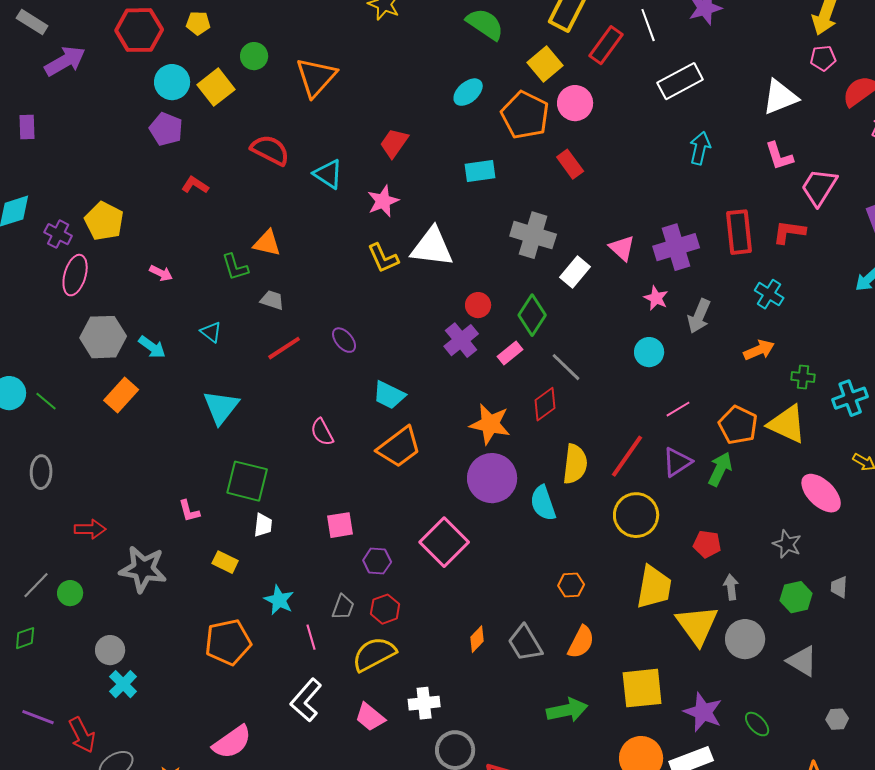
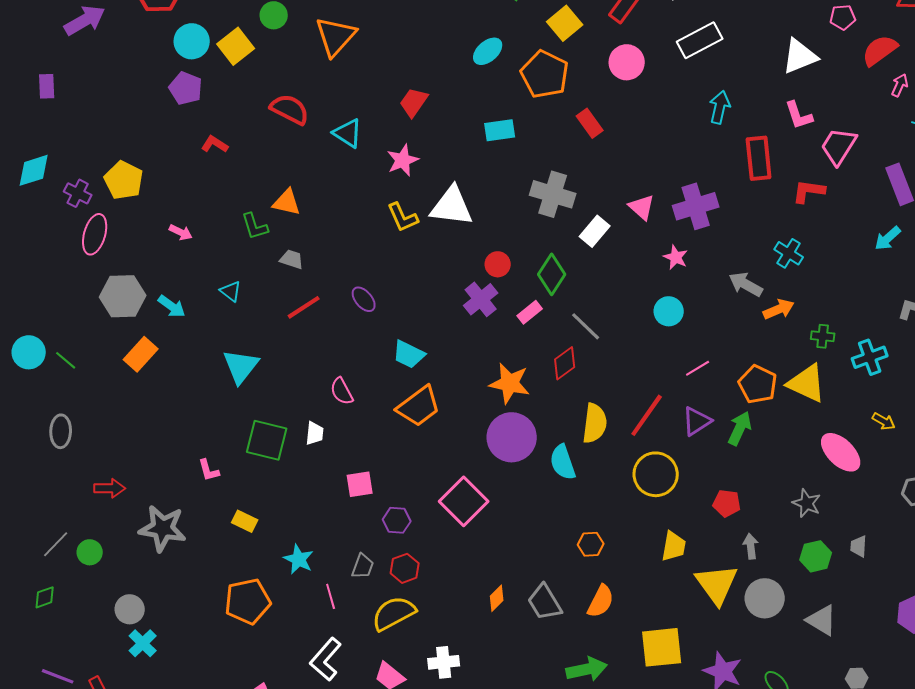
pink circle: (575, 103) -> (627, 62), moved
red rectangle: (739, 232) -> (759, 158), moved
gray arrow: (699, 316) -> (746, 284), moved, turned 96
white trapezoid: (263, 525) -> (315, 433), moved
yellow trapezoid: (654, 587) -> (674, 546), size x0.7

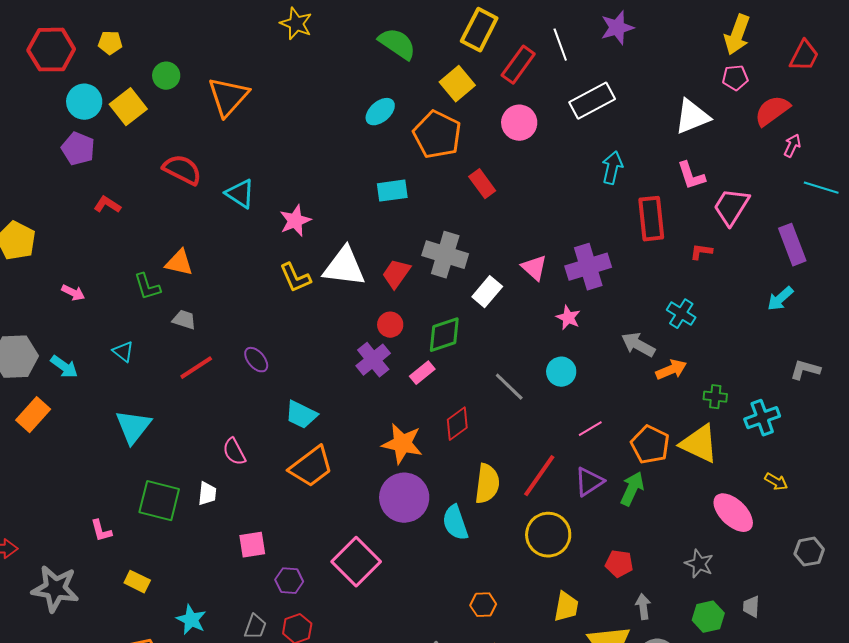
red trapezoid: (414, 102) -> (396, 274), moved
red L-shape: (809, 191) -> (701, 252), size x0.7
green diamond: (552, 274) -> (444, 335), turned 39
gray line: (586, 326) -> (509, 387), moved

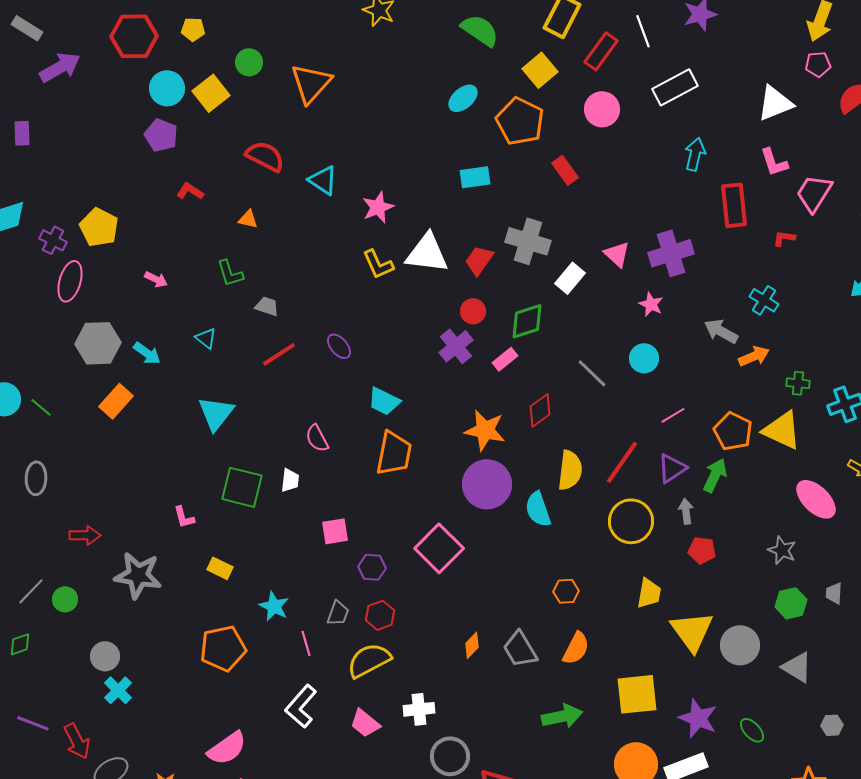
orange triangle: (179, 263) -> (248, 219), moved, size x0.7
orange trapezoid: (311, 467) -> (394, 453), turned -42
gray arrow: (643, 607) -> (686, 511), moved

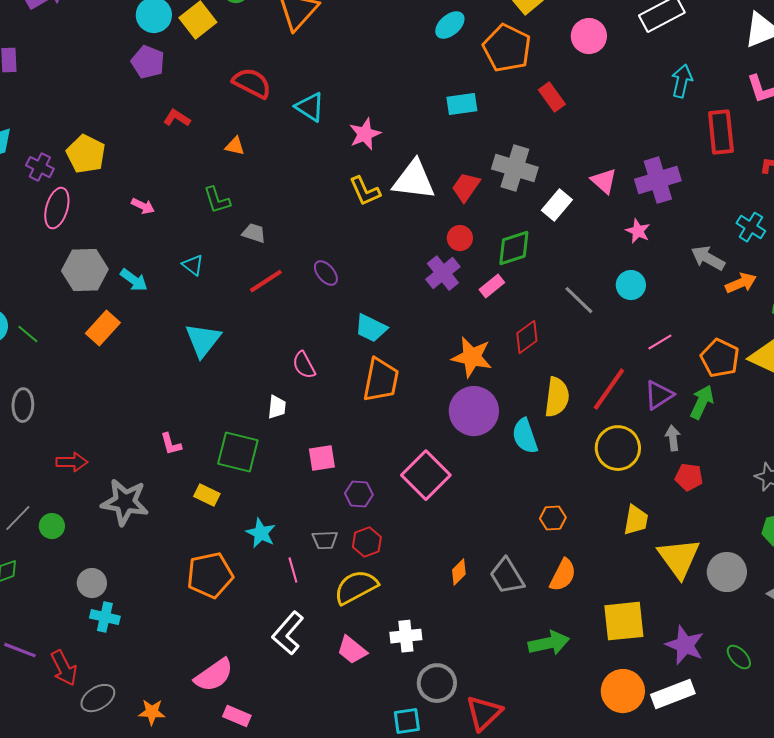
green square: (242, 487) -> (238, 452), moved
gray trapezoid: (338, 613) -> (325, 540), turned 68
cyan cross: (118, 690) -> (105, 617), turned -32

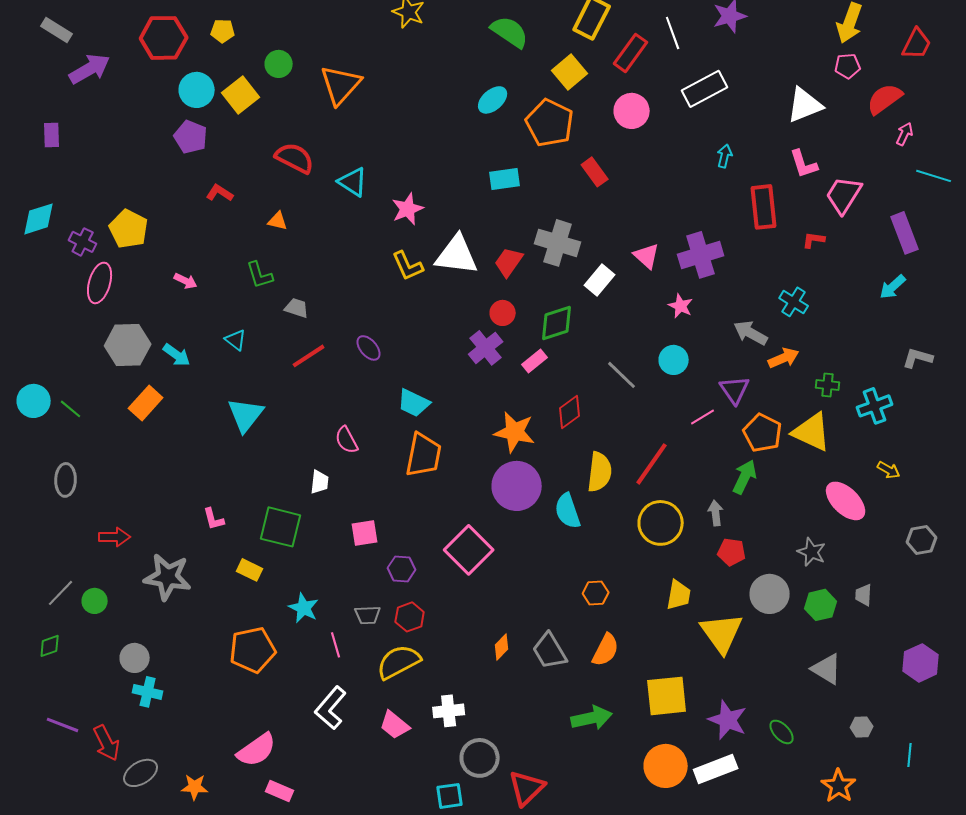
cyan arrow: (682, 81) -> (725, 156), size x0.7
purple triangle: (659, 395) -> (735, 390), moved, turned -32
gray circle: (727, 572) -> (770, 594), moved

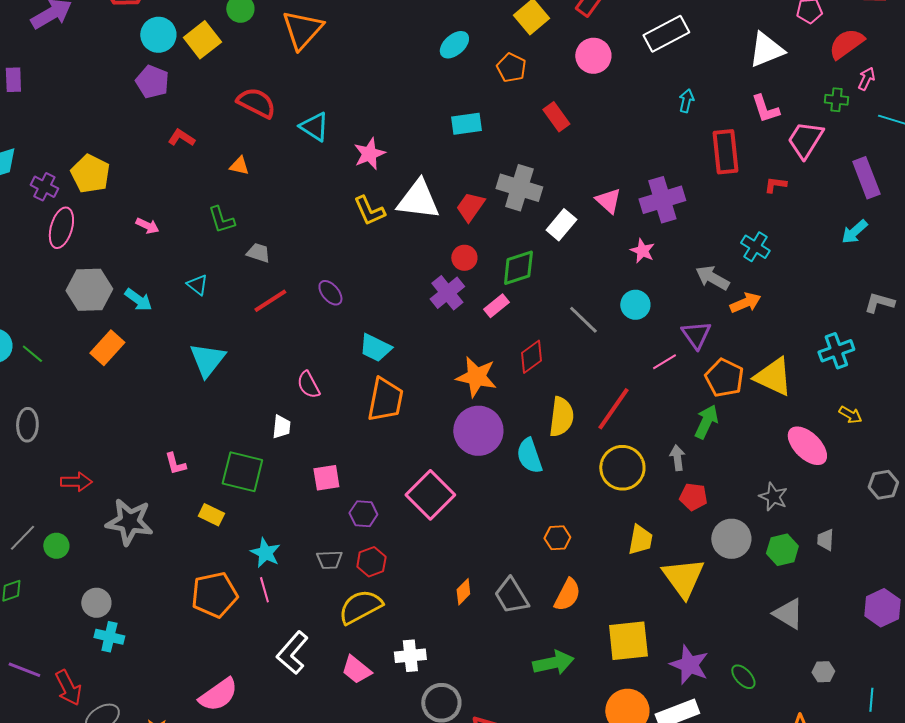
orange pentagon: (550, 123) -> (511, 68), size x0.6
green cross: (828, 385) -> (836, 100), moved
pink line: (336, 645) -> (264, 590), moved

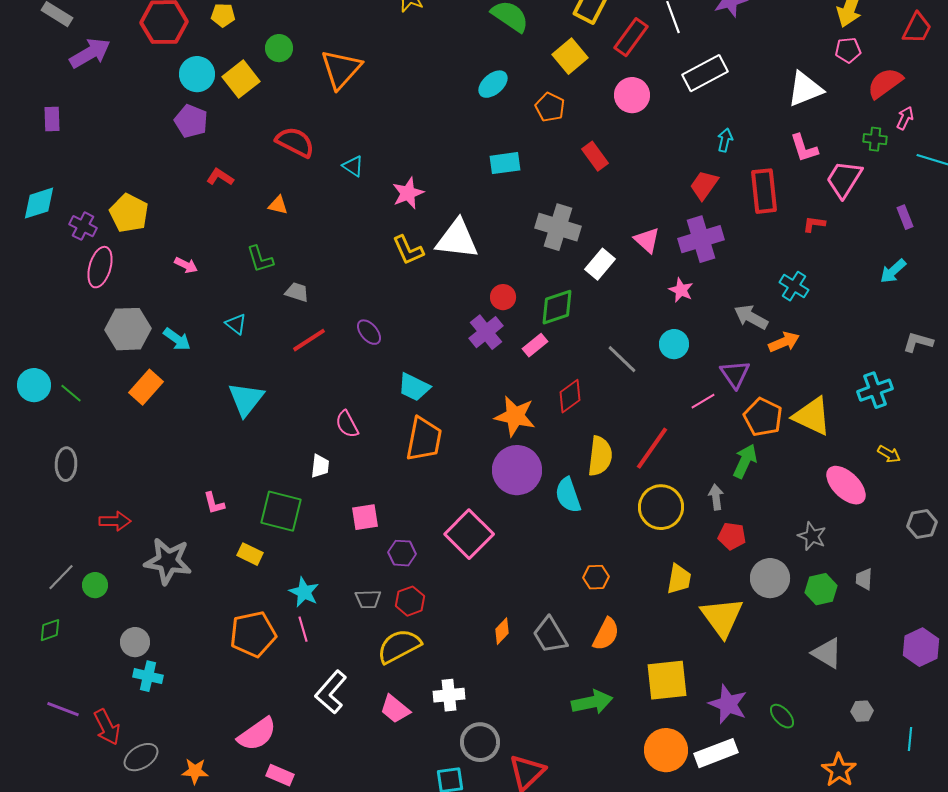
cyan triangle: (314, 127) -> (353, 166), size x0.7
purple rectangle: (866, 178) -> (905, 217), size x0.6
red trapezoid: (470, 207) -> (704, 185), moved

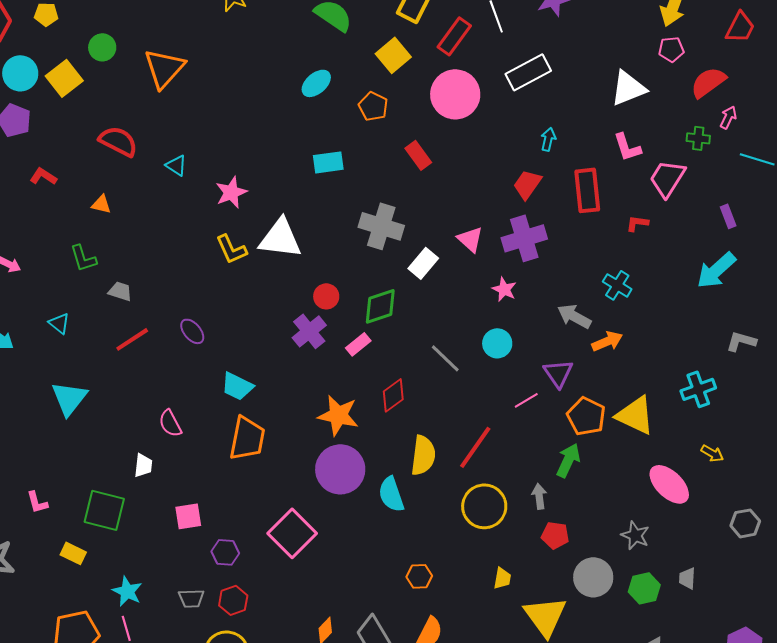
pink circle: (632, 95) -> (455, 94), size x1.4
cyan arrow: (893, 271) -> (716, 270), size x1.5
yellow trapezoid: (679, 579) -> (502, 578), size x0.7

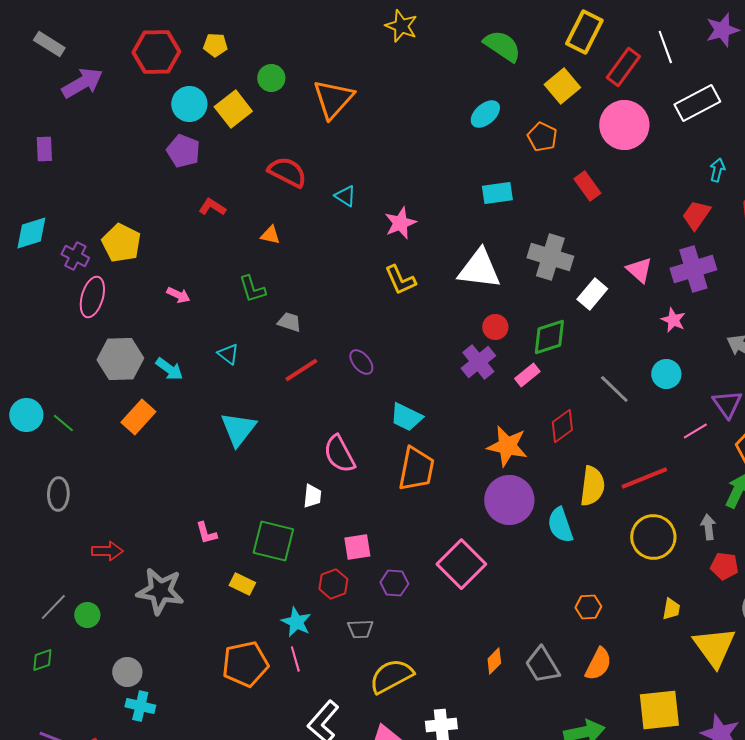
white triangle: (280, 238) -> (479, 269), moved
pink semicircle: (170, 423) -> (339, 454), size x1.4
red line: (475, 447) -> (644, 478), turned 33
red hexagon: (233, 600) -> (333, 584), moved

